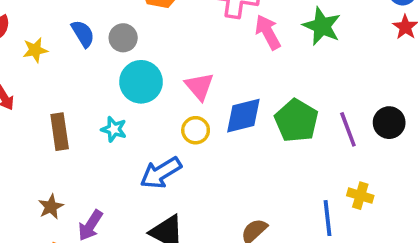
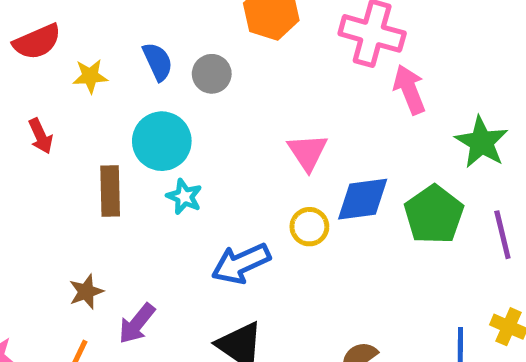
green star: (322, 26) -> (482, 142), moved
cyan circle: (141, 82) -> (162, 141), moved
yellow circle: (196, 130) -> (309, 227), moved

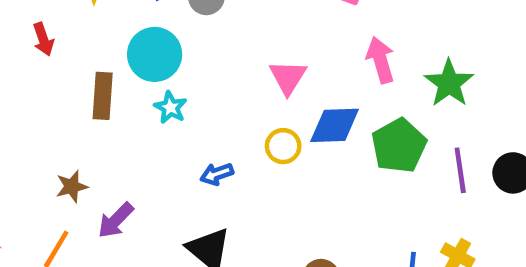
pink arrow: (409, 90) -> (381, 60), moved
blue arrow: (241, 263) -> (217, 174), size x0.6

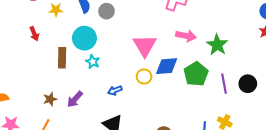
pink arrow: (381, 60) -> (186, 36), turned 120
pink triangle: (288, 77) -> (145, 46), size x1.4
purple arrow: (116, 220) -> (75, 99), moved

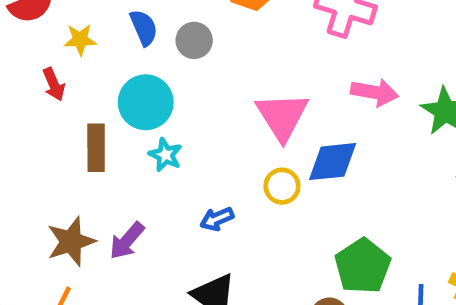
red arrow: (34, 34) -> (54, 84), moved
green pentagon: (196, 74) -> (363, 266), moved
brown star: (50, 99) -> (71, 242), size x1.5

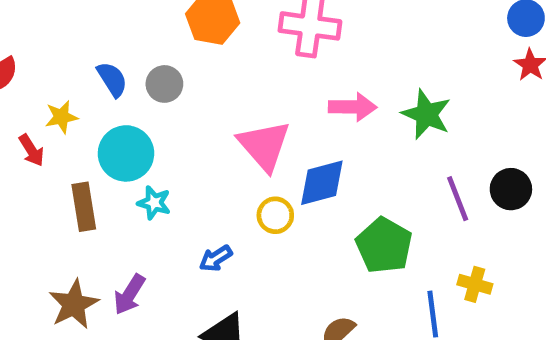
yellow star: (80, 40) -> (61, 117), moved
green pentagon: (363, 266) -> (384, 245), moved

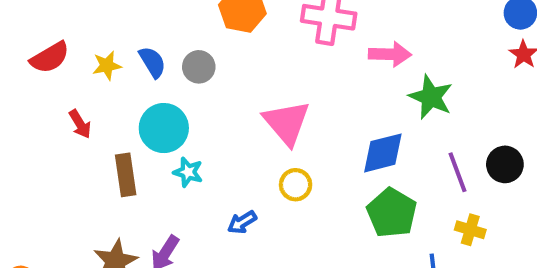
pink arrow: (353, 107) -> (390, 54), moved
yellow star: (61, 117) -> (107, 66), moved
blue diamond: (322, 183) -> (383, 153), moved
yellow cross: (475, 284) -> (470, 230), moved

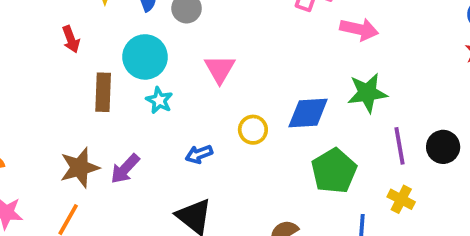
green star: (431, 97) -> (367, 93), moved, turned 30
pink triangle: (287, 123) -> (220, 69), moved, size x0.7
blue diamond: (383, 153) -> (308, 113), moved

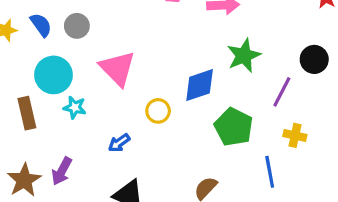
pink triangle: (220, 69) -> (117, 68), size x1.4
purple line: (399, 146) -> (282, 92), turned 52
black circle: (443, 147) -> (314, 59), moved

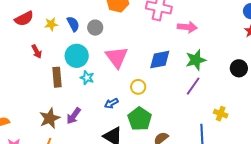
blue diamond: (200, 85) -> (160, 60), moved
purple line: (282, 92) -> (193, 86), moved
green pentagon: (234, 127) -> (140, 119), moved

